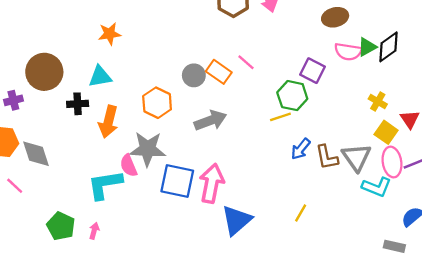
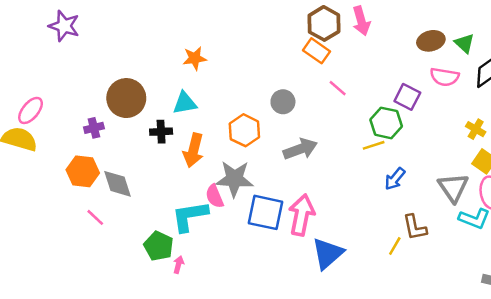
green triangle: (367, 47) -> (464, 43), moved, turned -48
orange rectangle: (219, 72) -> (317, 51), moved
brown L-shape: (327, 157) -> (415, 227), moved
green pentagon: (61, 226) -> (159, 246), moved

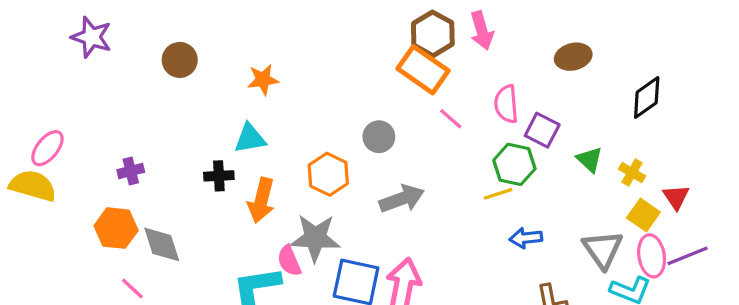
green triangle: (464, 43) -> (590, 160), moved
orange rectangle: (317, 51) -> (423, 70), size x1.4
pink semicircle: (445, 77) -> (506, 104), moved, turned 76
brown circle: (126, 98) -> (180, 60), moved, size x0.7
blue arrow: (395, 179) -> (526, 238), turned 45

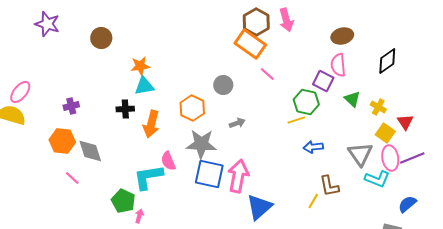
orange star: (263, 80) -> (140, 66), moved
pink semicircle: (506, 104) -> (338, 65), moved
gray arrow: (402, 199) -> (237, 123), size x0.6
gray star: (315, 238) -> (201, 144), moved

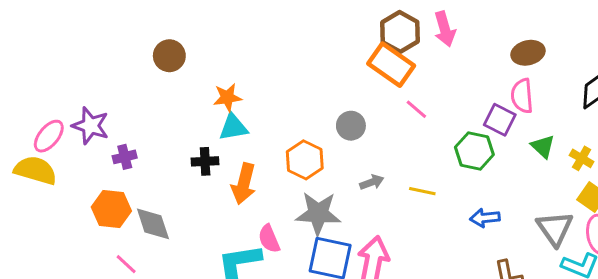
purple star: (47, 24) -> (90, 126), moved
yellow line: (296, 120) -> (422, 191), moved, turned 30

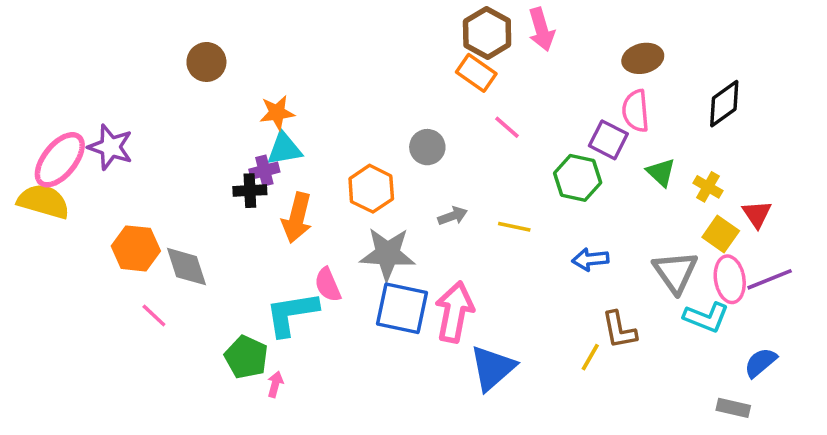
orange rectangle: (391, 65) -> (476, 73), size x0.7
pink ellipse: (49, 136) -> (60, 160), size x1.4
purple cross: (125, 157) -> (264, 171), moved

